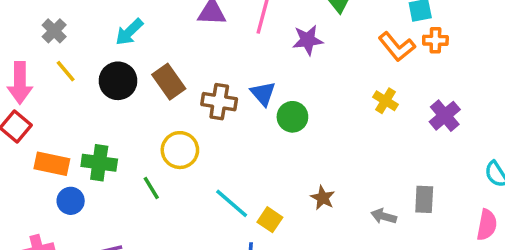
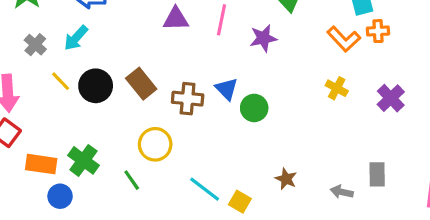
cyan arrow: (129, 32) -> (76, 38), moved
yellow line: (66, 71) -> (61, 81), moved
green cross: (99, 163) -> (83, 160), turned 32

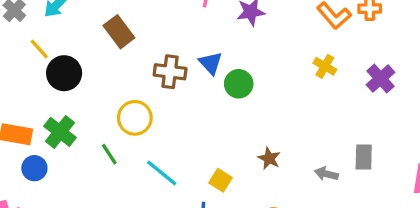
brown rectangle: (141, 84) -> (119, 32), moved
black circle: (96, 86) -> (64, 73), moved
cyan line: (205, 189) -> (162, 173), moved

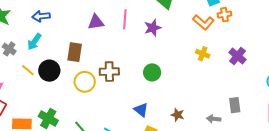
brown rectangle: (119, 32) -> (75, 52), turned 54
blue triangle: (211, 63) -> (141, 110), moved
black circle: (64, 73) -> (49, 71), moved
yellow circle: (135, 118) -> (85, 82), moved

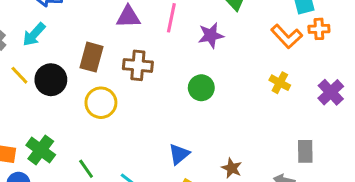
brown cross: (109, 72) -> (138, 65), moved
green circle: (152, 72) -> (201, 88), moved
gray rectangle: (235, 105) -> (305, 151), moved
blue triangle: (141, 110) -> (179, 154), turned 35

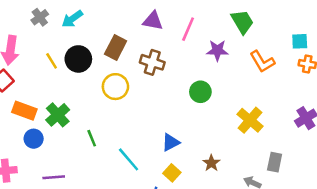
orange L-shape: (287, 36) -> (262, 62), moved
yellow line: (19, 75) -> (52, 61), moved
yellow cross: (280, 83) -> (250, 120), moved, size x1.5

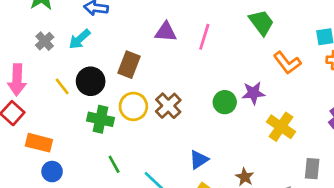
purple star: (217, 50) -> (253, 93), moved
brown cross: (152, 62) -> (168, 106), moved, turned 35
green cross: (58, 115) -> (101, 119), moved, turned -30

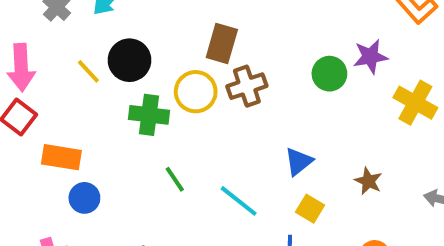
brown rectangle: (129, 65) -> (222, 43), moved
brown cross: (168, 106) -> (247, 86), turned 30

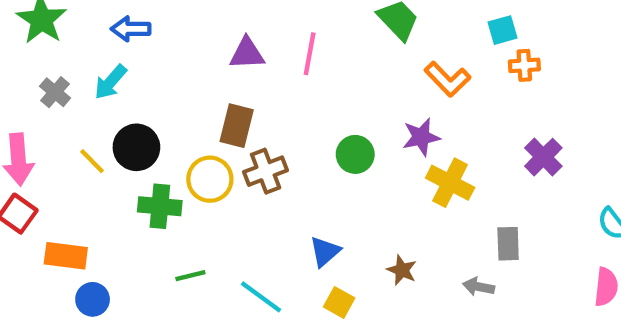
purple star: (370, 57) -> (421, 137), moved
green line: (175, 179) -> (190, 276), turned -68

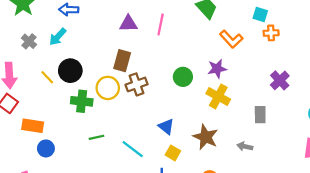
cyan square: (503, 30) -> (260, 15), turned 32
yellow cross: (450, 183) -> (218, 96), moved
gray rectangle: (508, 244) -> (260, 115), moved
blue triangle: (325, 252) -> (166, 127), turned -42
brown star: (402, 270) -> (206, 137), size x1.6

